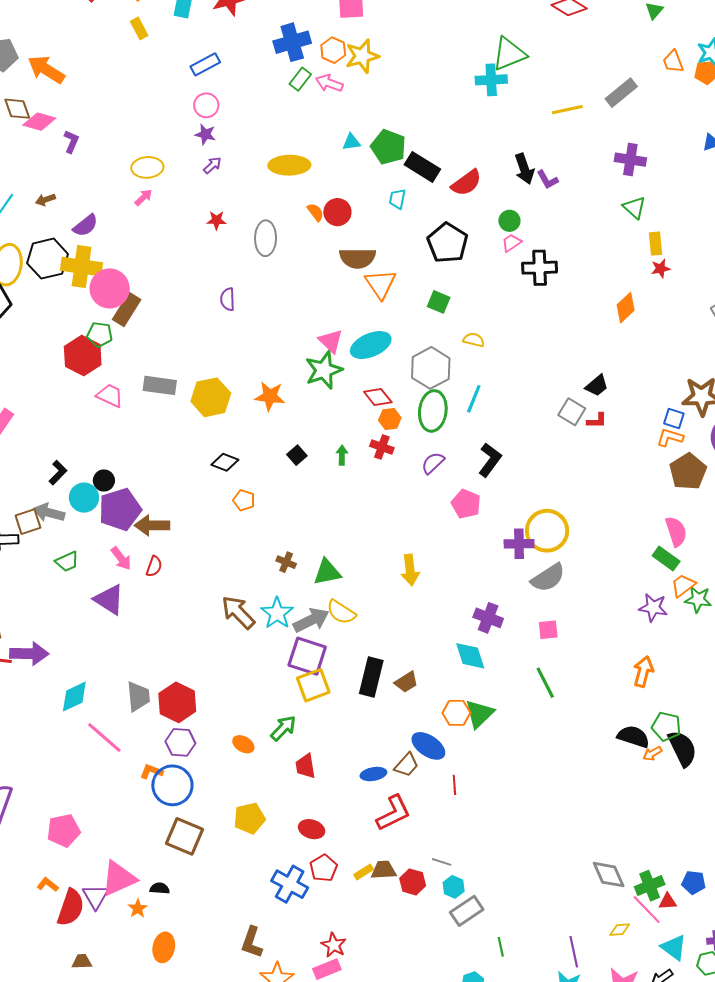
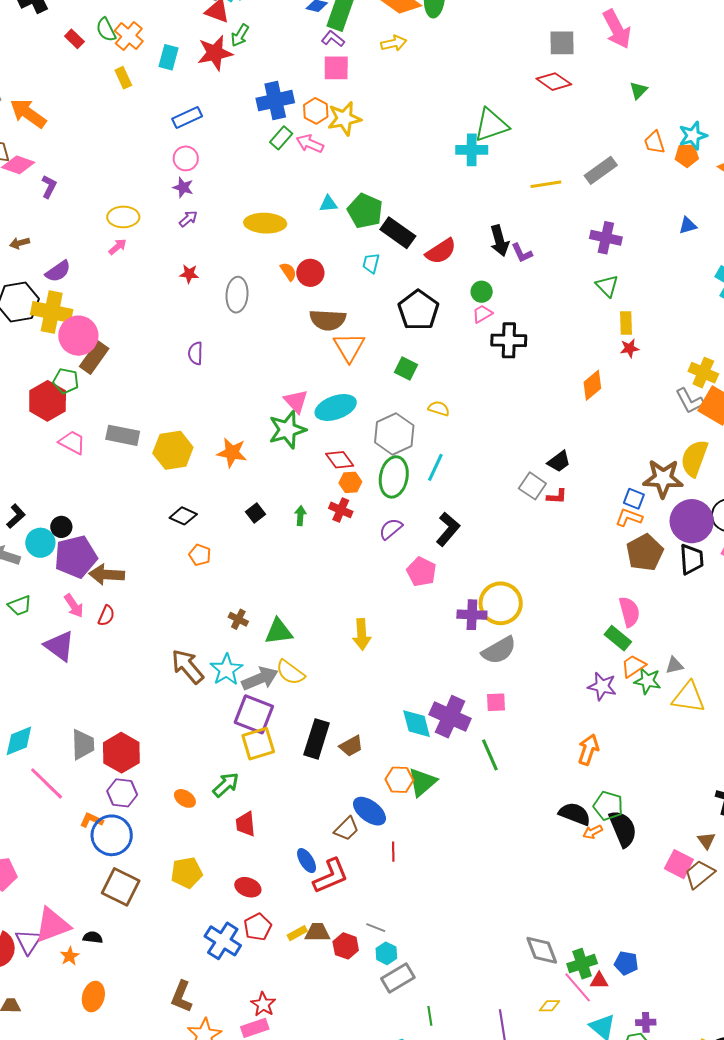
purple cross: (488, 618) -> (450, 717), moved, size x1.4
blue ellipse: (373, 774) -> (307, 861), moved, turned 65

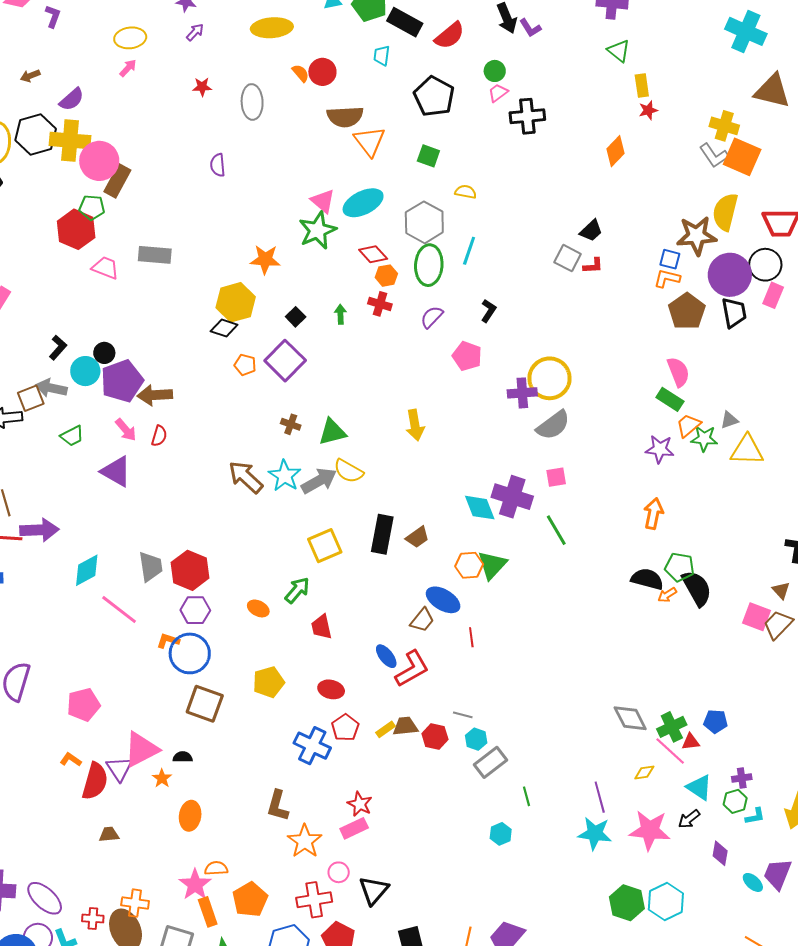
yellow hexagon: (173, 450) -> (236, 302), moved
black L-shape: (448, 529) -> (489, 311), size x0.7
purple square: (254, 714) -> (285, 361), moved, turned 30

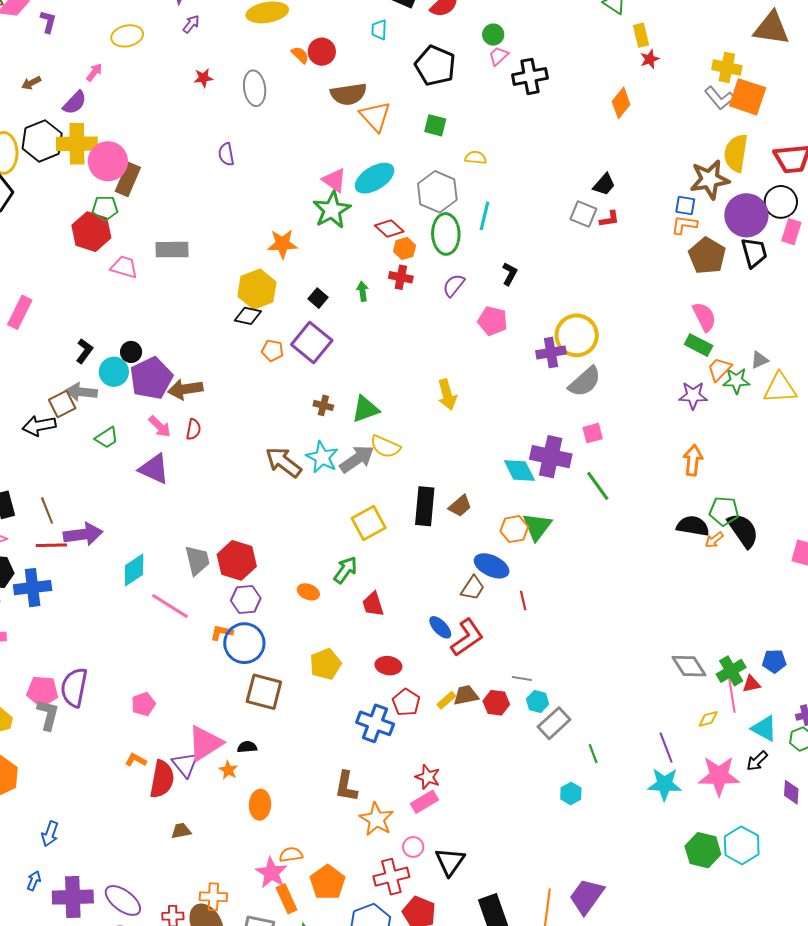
pink arrow: (128, 68) -> (94, 72), moved
pink pentagon: (84, 705) -> (143, 704), size x0.7
pink line: (670, 751) -> (732, 695), turned 44

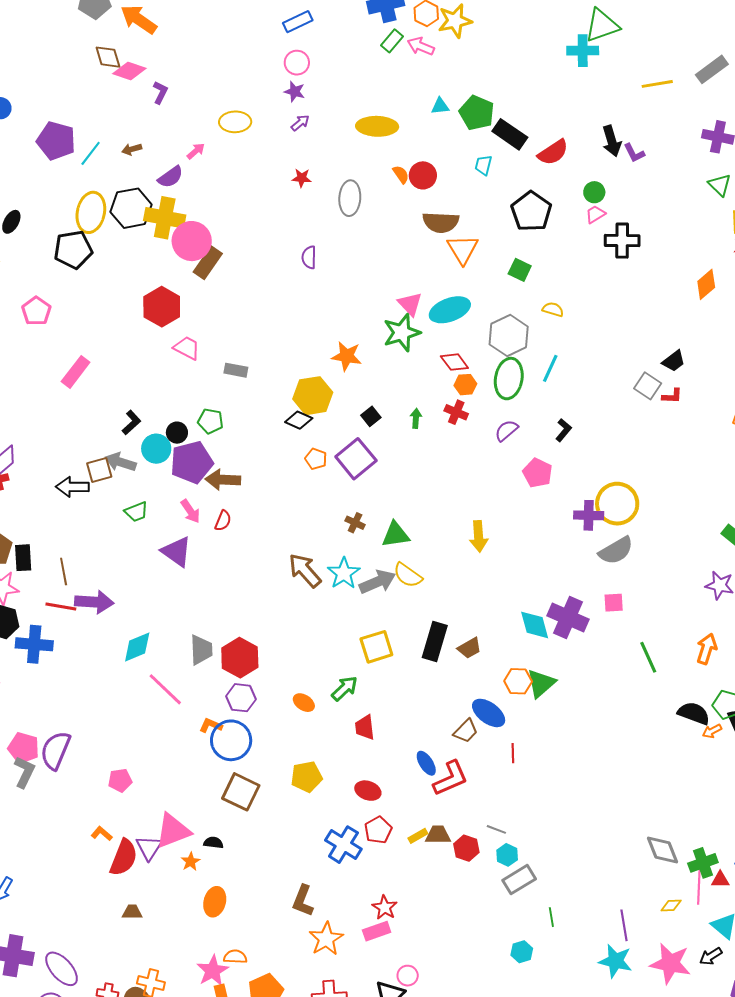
green pentagon: (105, 208) -> (211, 421), moved
gray rectangle: (172, 250) -> (236, 370), moved, size x0.7
green line: (598, 486) -> (648, 657), moved
pink circle: (413, 847) -> (408, 976), moved

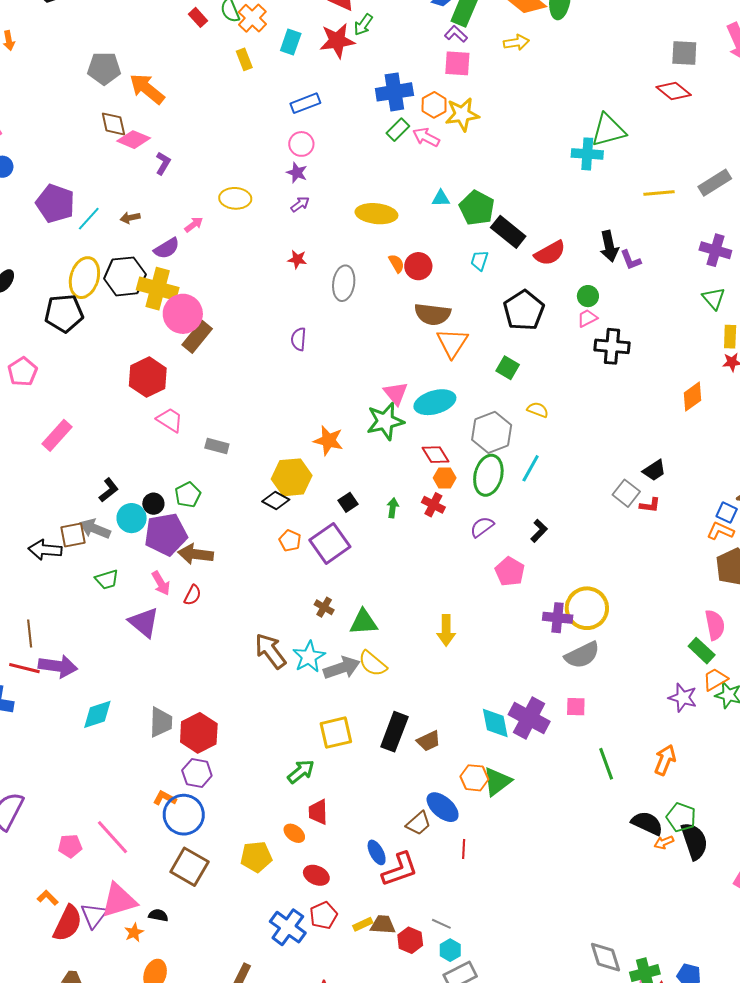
green pentagon: (211, 421) -> (188, 495), turned 30
pink line: (165, 689) -> (112, 837), moved
orange ellipse: (304, 703) -> (294, 833), moved

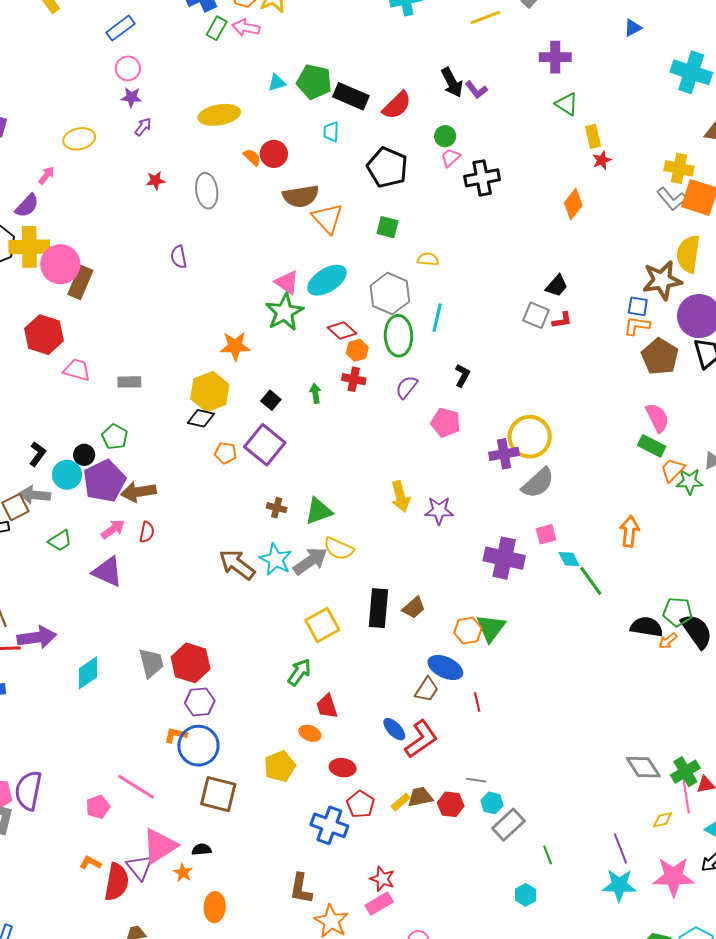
pink arrow: (161, 583) -> (113, 529), turned -80
purple star: (683, 698) -> (439, 511), moved
cyan diamond: (495, 723) -> (569, 559), moved, size x0.7
orange arrow: (665, 760) -> (630, 531), moved

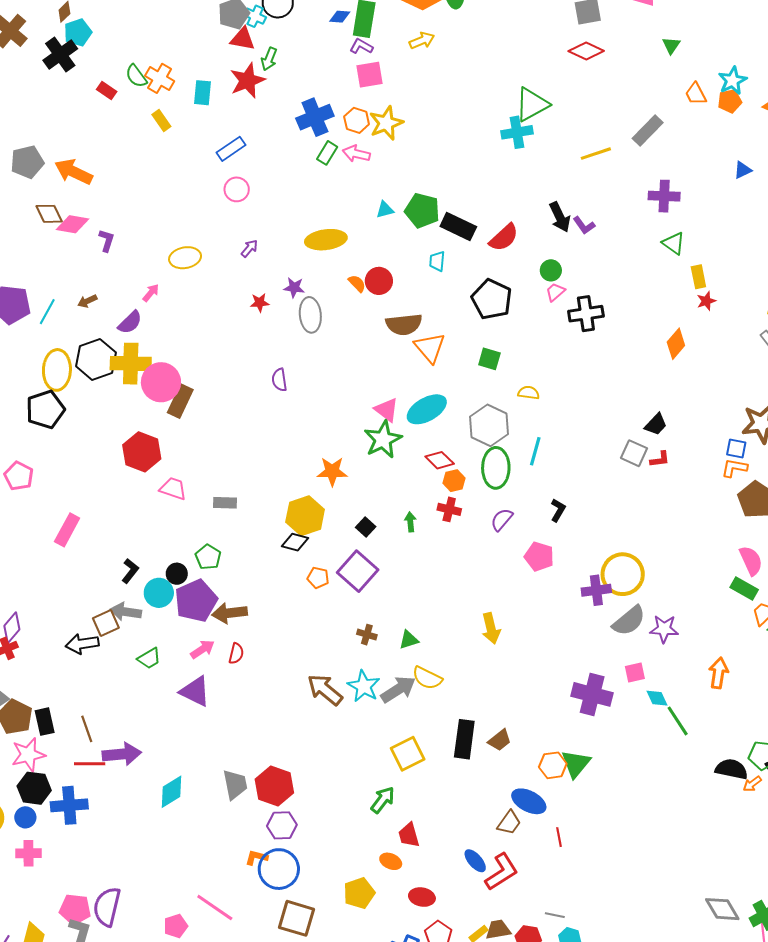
purple star: (131, 97) -> (294, 288), moved
green triangle: (319, 511) -> (409, 640), size x0.7
purple star: (439, 511) -> (664, 629), moved

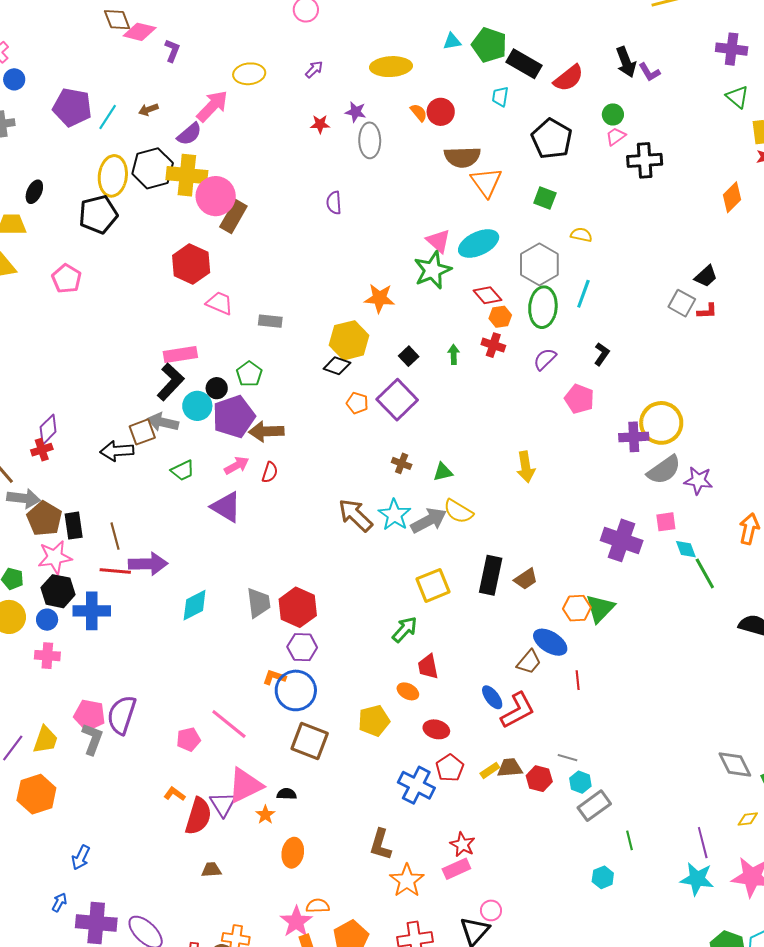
pink arrow: (151, 293) -> (212, 106), size x1.8
pink rectangle: (67, 530) -> (180, 354), moved, turned 48
black L-shape: (130, 571) -> (170, 382), size x1.5

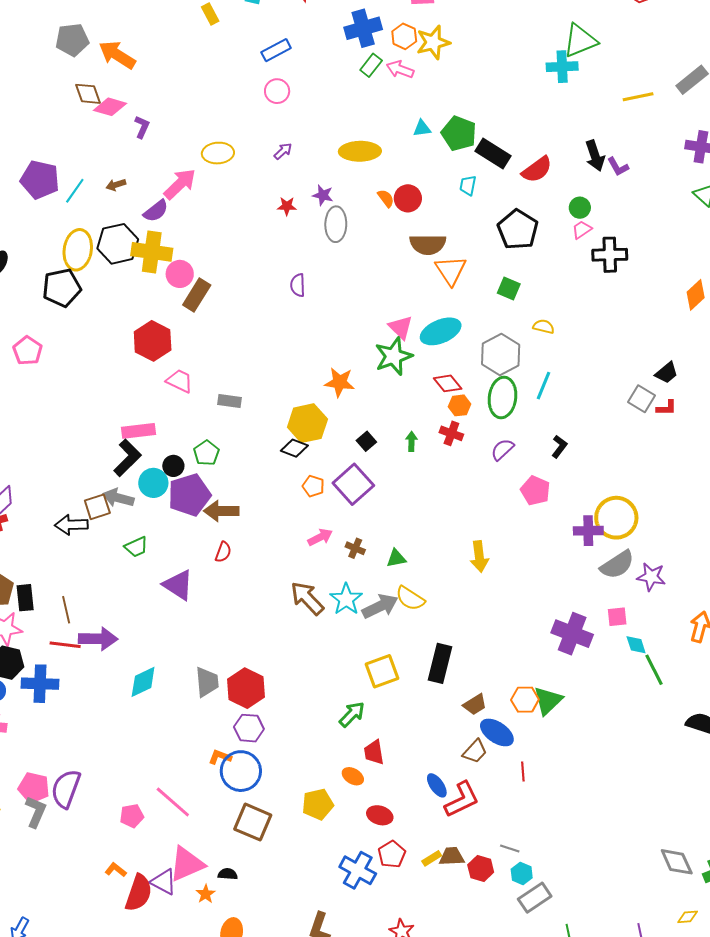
pink circle: (216, 196) -> (180, 274), size x0.7
pink arrow: (237, 466) -> (320, 537), moved
brown trapezoid: (526, 579) -> (475, 704), moved
purple triangle: (223, 804) -> (164, 882), turned -32

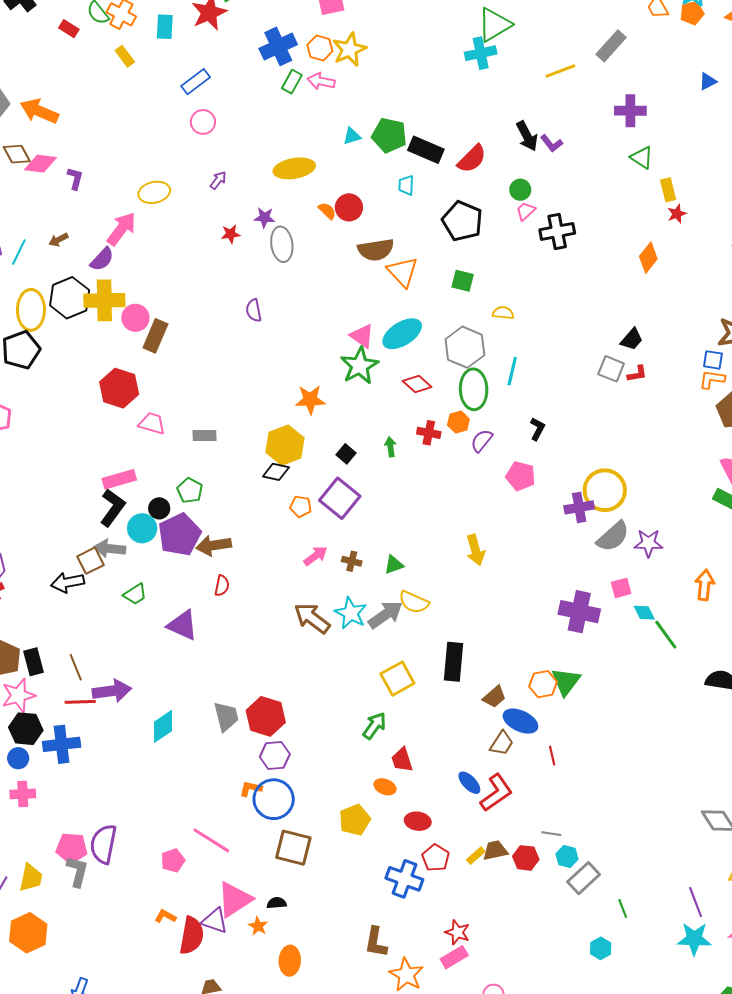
orange hexagon: (459, 405) -> (458, 422), moved

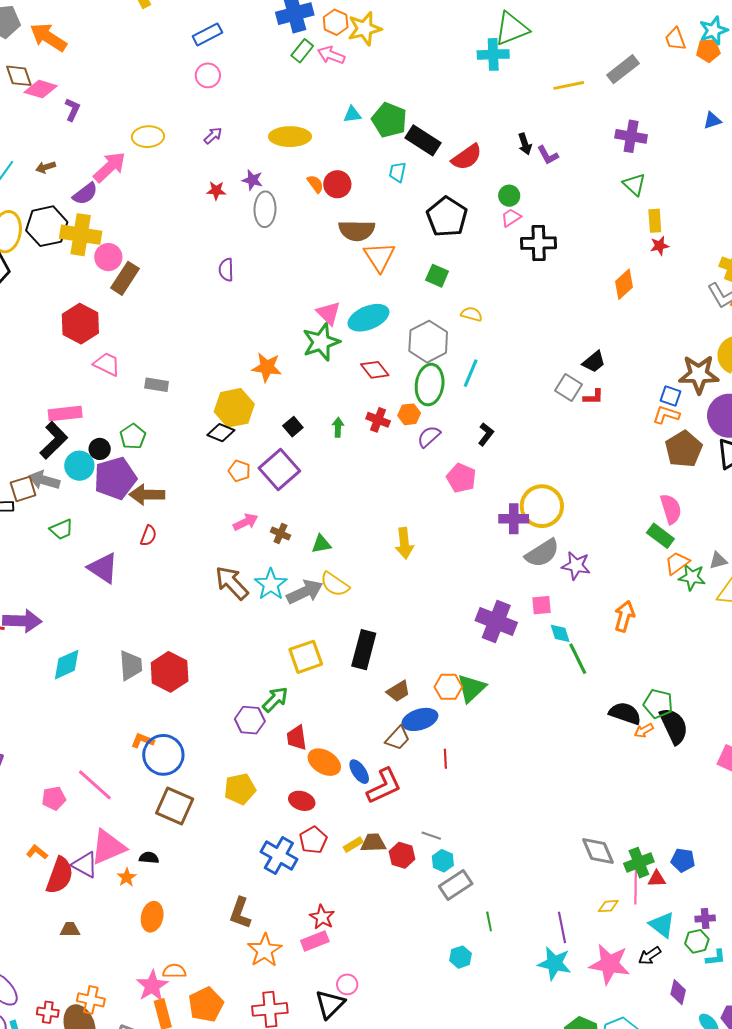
black arrow: (527, 136) -> (525, 144), size x0.7
blue ellipse: (520, 721) -> (420, 719), turned -52
purple hexagon: (275, 755) -> (250, 720), moved
orange ellipse: (385, 787) -> (324, 762), moved, size x1.5

